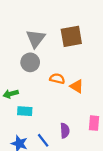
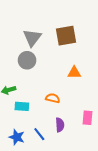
orange semicircle: (57, 79) -> (53, 98), moved
orange triangle: (77, 86) -> (74, 73), moved, turned -32

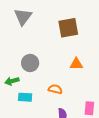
gray triangle: (32, 38) -> (23, 17), moved
gray circle: (27, 60) -> (30, 63), moved

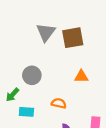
gray triangle: (23, 17) -> (46, 32), moved
green arrow: (12, 81) -> (12, 95), turned -32

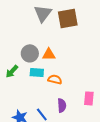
orange triangle: (81, 76) -> (49, 54), moved
cyan rectangle: (26, 112) -> (37, 72), moved

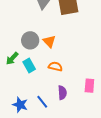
orange triangle: (49, 54) -> (49, 41), turned 48
cyan rectangle: (37, 72) -> (29, 66), moved, turned 56

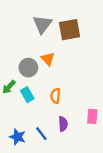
orange triangle: (49, 41) -> (48, 59), moved
orange semicircle: (55, 67) -> (55, 96), turned -96

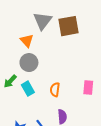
orange triangle: (48, 59) -> (27, 41), moved
pink rectangle: (92, 116) -> (88, 88), moved

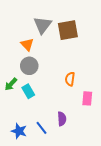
pink rectangle: (88, 88) -> (87, 98), moved
orange semicircle: (55, 90) -> (70, 79), moved

